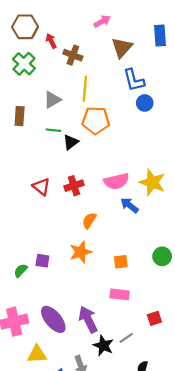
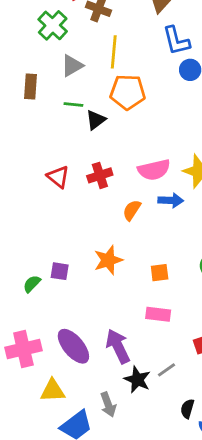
green cross: (24, 64) -> (53, 25), moved
blue arrow: (129, 205) -> (171, 200), turned 144
orange semicircle: (89, 220) -> (132, 210), moved

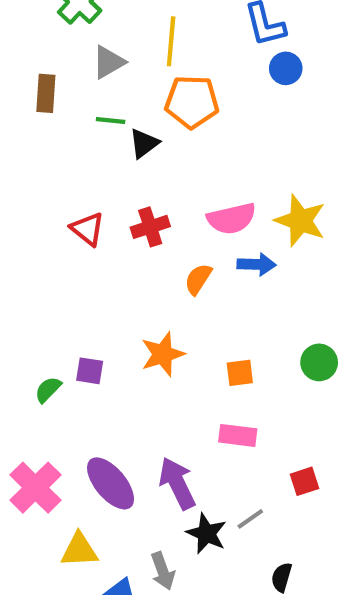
pink cross: (23, 349) -> (35, 488), turned -32

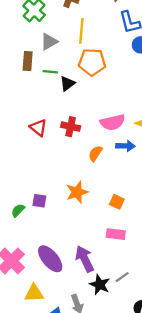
brown rectangle: (46, 93) -> (28, 61), moved
red cross: (150, 227) -> (71, 127), turned 30
orange square: (240, 373) -> (117, 202), turned 32

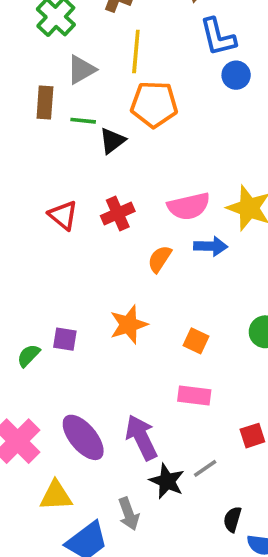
red cross: (71, 127) -> (118, 213), turned -36

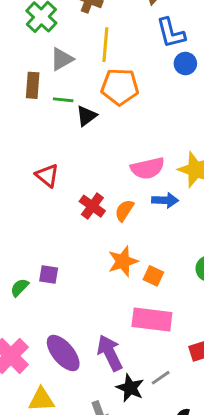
red cross: (118, 213) -> (92, 206), moved, turned -30
orange star: (129, 325) -> (123, 261), moved
pink rectangle: (194, 396) -> (152, 320), size x1.5

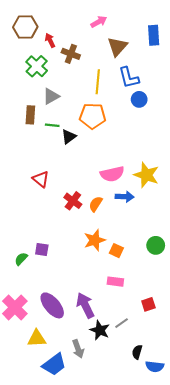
yellow line: (105, 45) -> (98, 82), moved
pink rectangle: (152, 320) -> (115, 282), size x0.6

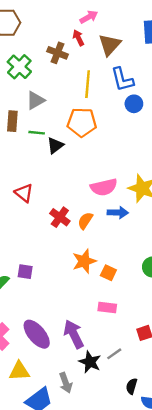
red arrow: (50, 40) -> (78, 38), moved

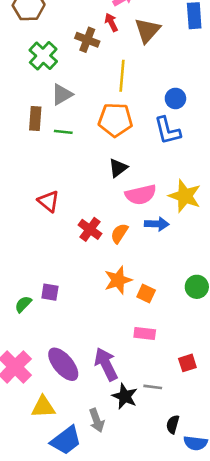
blue L-shape: (122, 79) -> (167, 131), moved
black triangle: (55, 145) -> (118, 168), moved
gray line: (114, 354) -> (153, 387), turned 42

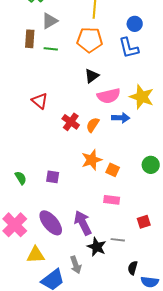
purple square: (50, 292) -> (53, 177), moved
green semicircle: (23, 304) -> (21, 178), turned 104

